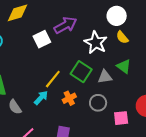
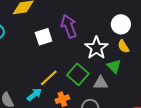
purple arrow: (65, 25) -> (69, 26), turned -90
green triangle: (124, 66) -> (114, 66), moved

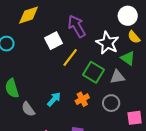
yellow line: (49, 78) -> (70, 57), moved

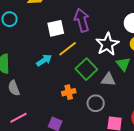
cyan arrow: (54, 99) -> (44, 60), moved

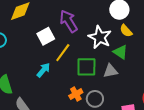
green square: (86, 69) -> (86, 67), turned -30
gray circle: (96, 103) -> (95, 99), moved

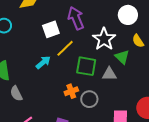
yellow semicircle: (126, 31) -> (138, 41), moved

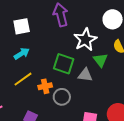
white square: (51, 29) -> (22, 26), moved
yellow line: (65, 48) -> (23, 79), moved

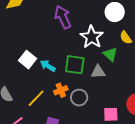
white square: (22, 26) -> (28, 60), moved, turned -30
cyan arrow: (22, 54) -> (48, 66), moved, turned -105
yellow line: (23, 79) -> (36, 98), moved

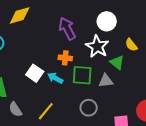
white circle: (115, 12) -> (107, 21), moved
orange cross: (61, 90) -> (65, 58), moved, turned 32

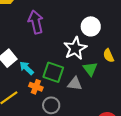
purple arrow: (67, 29) -> (36, 22), moved
orange cross: (65, 58) -> (36, 87), moved

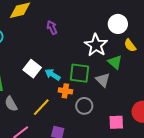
purple arrow: (36, 22) -> (52, 28), size x0.6
white circle: (91, 26) -> (118, 24), moved
gray triangle: (75, 84) -> (103, 80), turned 49

